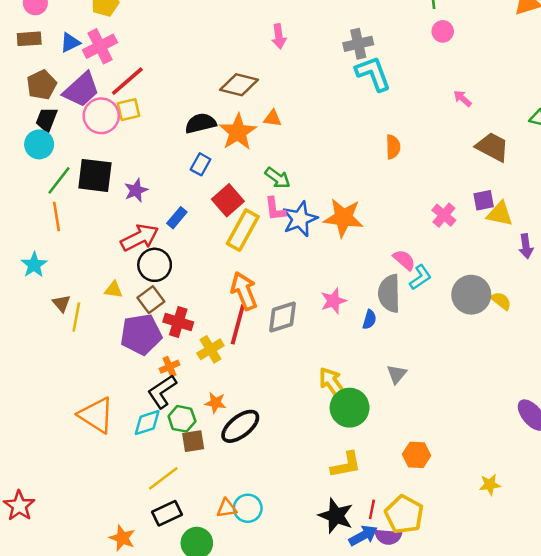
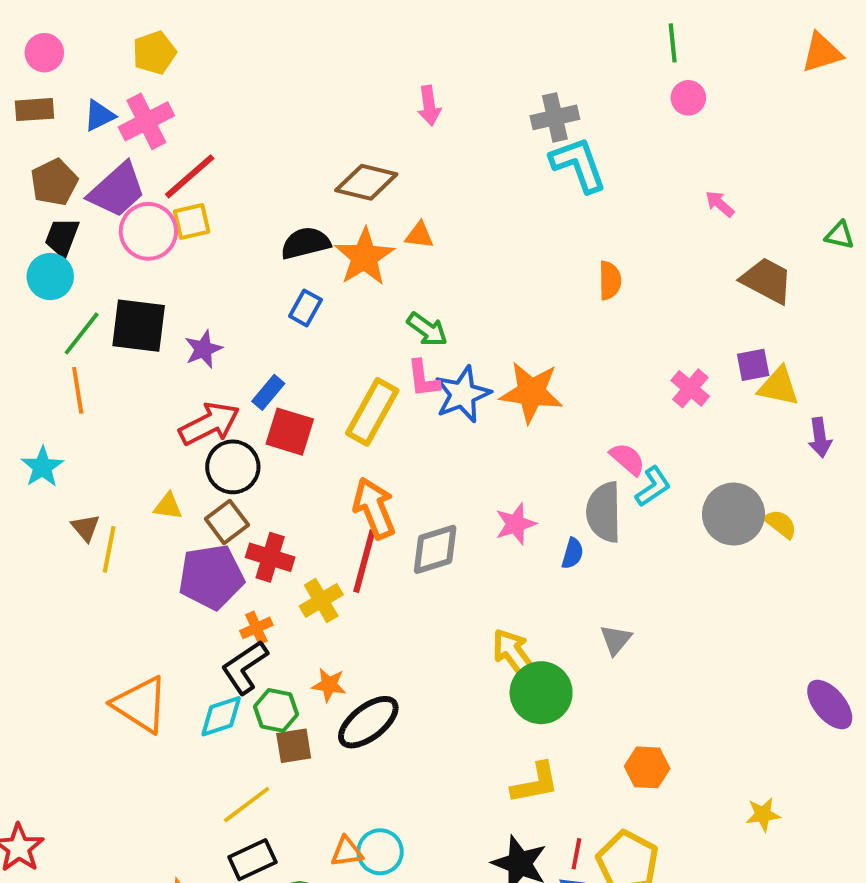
red square: (228, 200) -> (290, 432), moved, turned -32

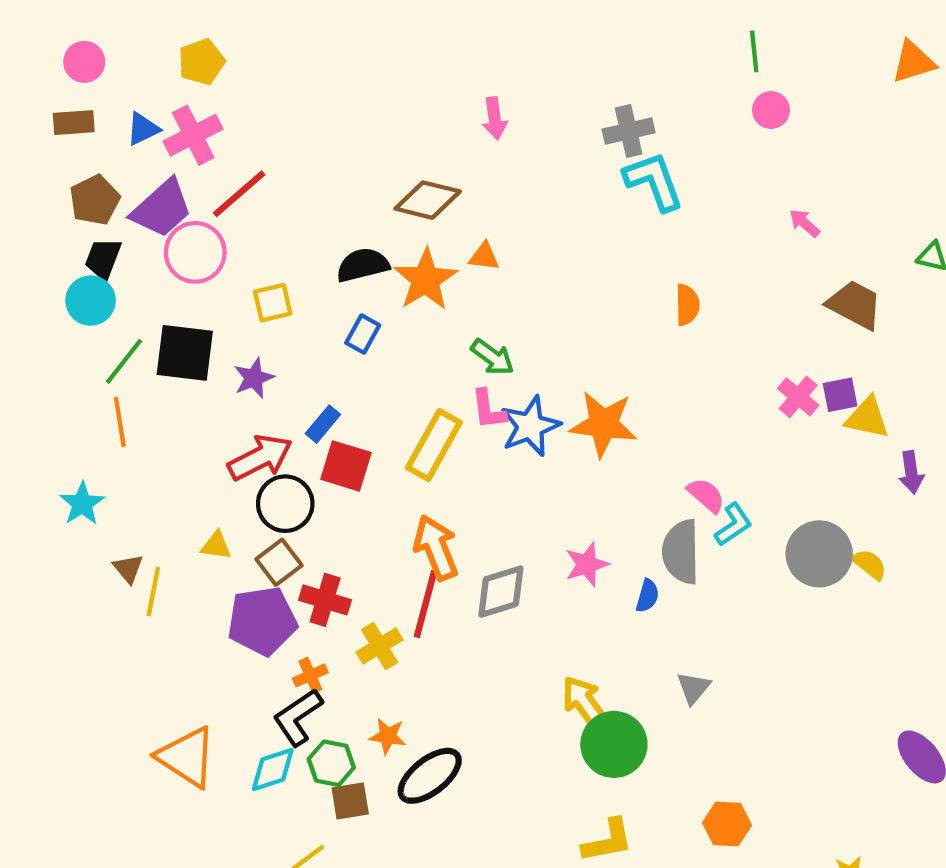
yellow square: (192, 222) -> (273, 303), moved
pink cross: (690, 388) -> (798, 397), moved

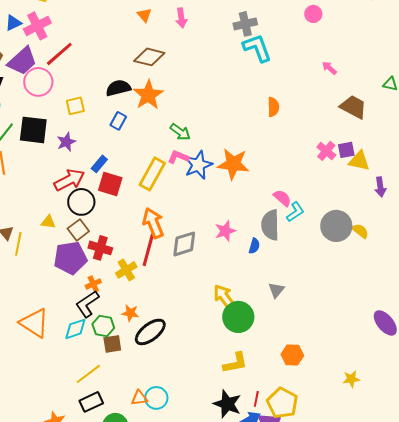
orange triangle: (484, 257) -> (144, 15), moved, turned 42
pink L-shape: (488, 409) -> (178, 157), turned 120

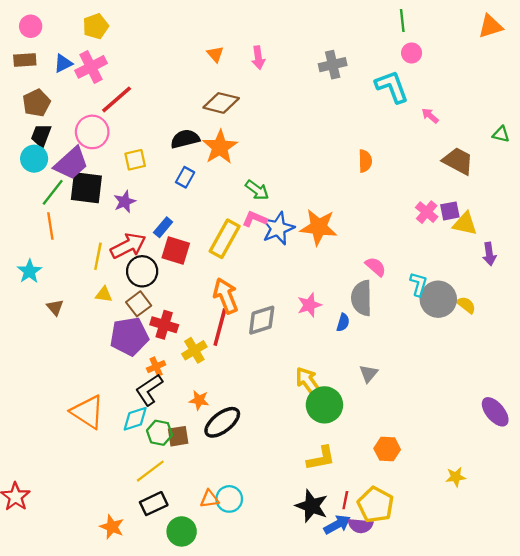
cyan L-shape: (257, 48) -> (392, 87), moved
purple trapezoid: (22, 61) -> (71, 163), moved
cyan L-shape: (295, 212) -> (419, 284), moved, turned -40
yellow line: (18, 244) -> (98, 256), moved
green hexagon: (103, 326) -> (160, 433), moved

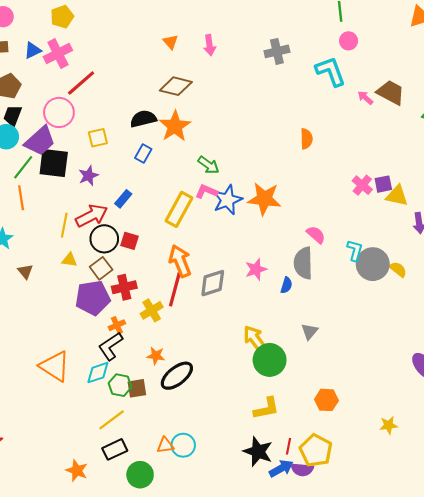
brown trapezoid: (458, 161) -> (391, 92), moved
red square: (176, 250) -> (130, 241), moved, size x0.7
red cross: (164, 325) -> (124, 287), turned -30

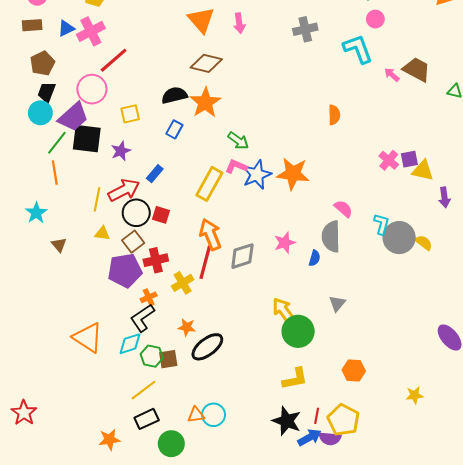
orange triangle: (171, 42) -> (201, 20), size x1.8
orange star: (77, 470) -> (109, 440), turned -30

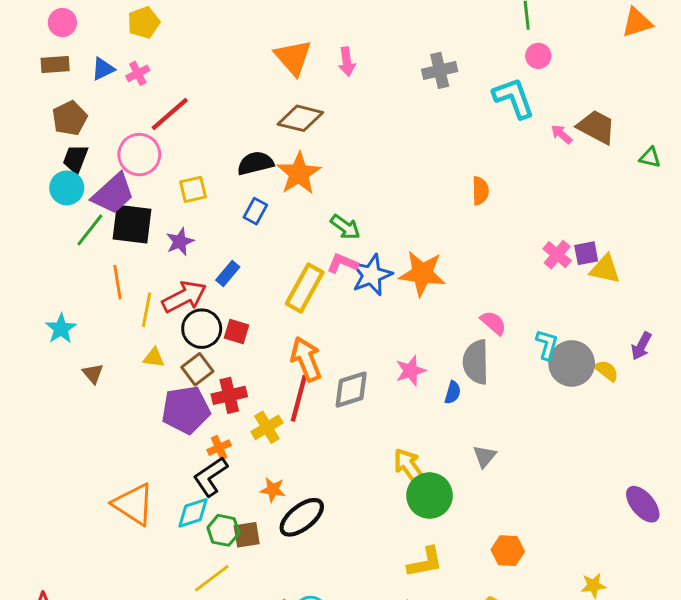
pink cross: (91, 31) -> (138, 73), size x0.6
orange line: (55, 173) -> (118, 282), moved
purple arrow: (444, 197) -> (641, 346), moved, turned 36

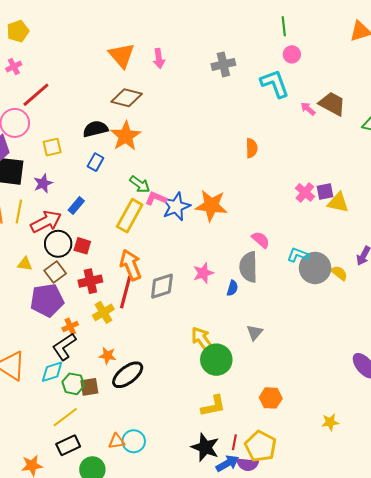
green arrow: (345, 227) -> (140, 184), moved
yellow line: (147, 310) -> (19, 212), moved
cyan L-shape: (547, 345) -> (298, 255), turned -85
red cross: (229, 395) -> (90, 281), moved

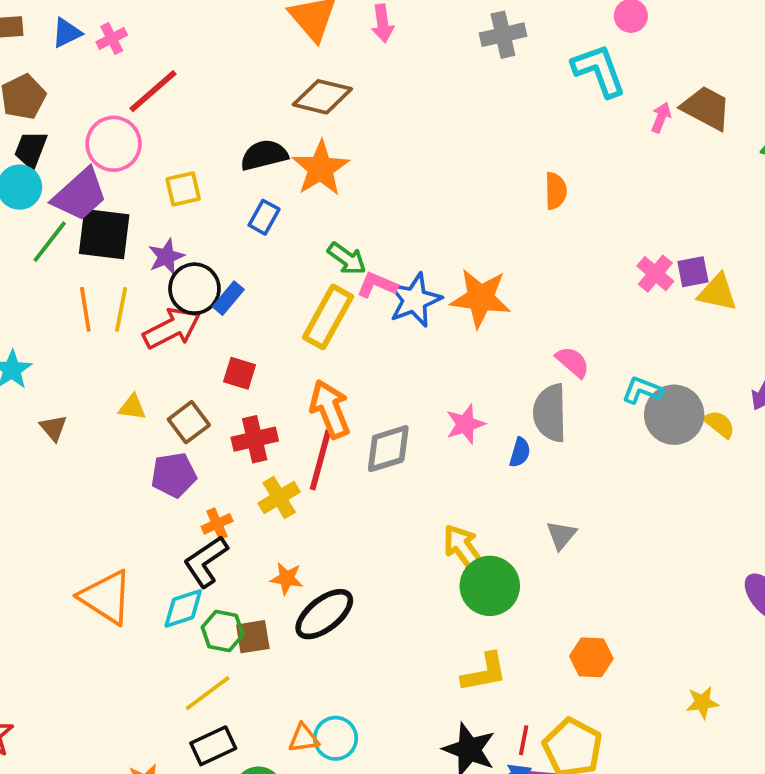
pink arrow: (308, 109) -> (661, 117), turned 70
black circle: (58, 244) -> (194, 289), moved
purple pentagon: (47, 300) -> (174, 475), size x0.7

